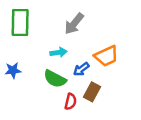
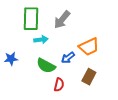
green rectangle: (20, 22) -> (31, 19), moved
cyan arrow: (58, 52) -> (41, 40), moved
brown rectangle: (92, 92) -> (89, 77), moved

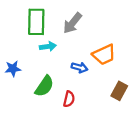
blue arrow: (68, 58) -> (79, 67), turned -128
green semicircle: (46, 66) -> (44, 86), moved, turned -84
brown rectangle: (89, 77) -> (119, 91), moved

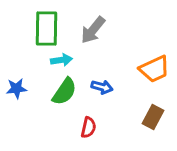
orange trapezoid: (104, 55) -> (154, 69), moved
green semicircle: (44, 86) -> (64, 92), moved

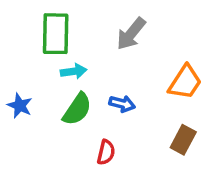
gray arrow: (93, 30) -> (131, 34), moved
orange trapezoid: (154, 69) -> (185, 82), turned -32
blue star: (16, 89) -> (20, 106), turned 30

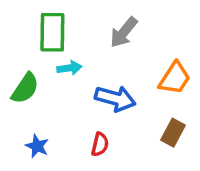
blue arrow: (122, 104) -> (115, 99), size x1.6
blue star: (20, 106) -> (37, 146), moved
green semicircle: (77, 109) -> (25, 88), moved

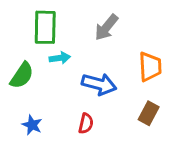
orange trapezoid: (175, 78) -> (150, 67), turned -36

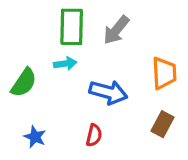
green rectangle: (45, 27) -> (72, 27), moved

